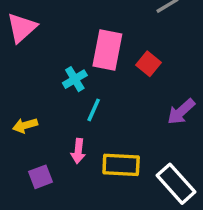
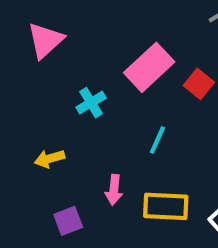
pink rectangle: (107, 50) -> (149, 67), turned 36
cyan cross: (75, 79) -> (91, 103), moved
cyan line: (94, 110) -> (157, 140), moved

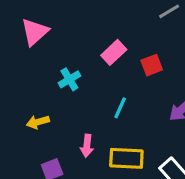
pink rectangle: (149, 67) -> (114, 52), size x0.7
red square: (199, 84) -> (152, 65), turned 30

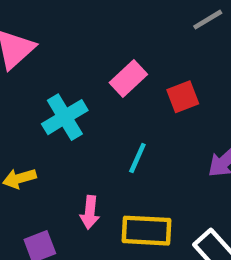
cyan cross: (69, 79) -> (65, 117), size x1.4

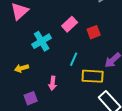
yellow rectangle: (146, 231) -> (93, 76), moved

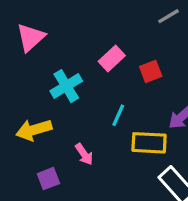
yellow arrow: (22, 68) -> (34, 130), size x1.5
pink arrow: (53, 83) -> (84, 154), turned -40

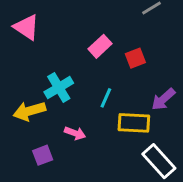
pink triangle: (31, 37) -> (26, 27), turned -44
cyan cross: (66, 86) -> (59, 88), moved
pink arrow: (84, 154) -> (75, 133), turned -36

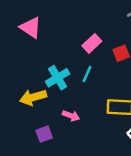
cyan line: (106, 98) -> (87, 74), moved

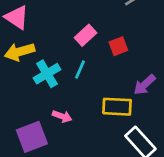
yellow arrow: (33, 97) -> (20, 52), moved
purple square: (44, 134) -> (32, 137), size x1.6

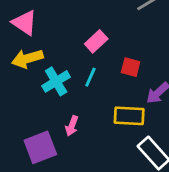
red square: (118, 46) -> (131, 67), moved, turned 36
pink arrow: (62, 116) -> (72, 126), turned 90

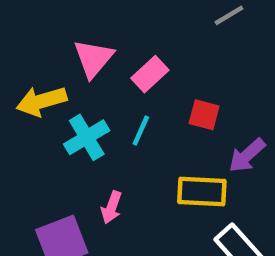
pink triangle: (25, 23) -> (93, 58), moved, turned 36

